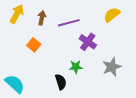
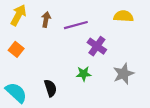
yellow semicircle: (112, 15) -> (123, 16), turned 42
orange square: (34, 45) -> (16, 49), moved
black semicircle: (61, 82) -> (50, 88), moved

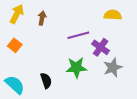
purple line: (76, 25) -> (78, 35), moved
purple cross: (97, 46) -> (101, 47), moved
green star: (84, 74) -> (76, 68), size x1.5

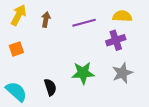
purple line: (78, 35) -> (84, 23), moved
orange square: (15, 45) -> (16, 49), turned 32
purple cross: (101, 47) -> (116, 40), moved, turned 36

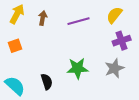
yellow semicircle: (122, 16) -> (114, 15), turned -54
purple cross: (116, 40) -> (122, 41), moved

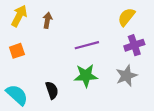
purple line: (78, 21) -> (87, 45), moved

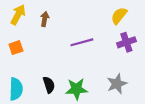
green star: (86, 76) -> (77, 89), moved
gray star: (126, 76) -> (117, 84), moved
cyan semicircle: (17, 95) -> (16, 89), turned 50

